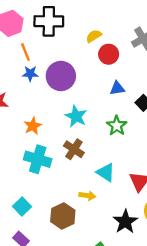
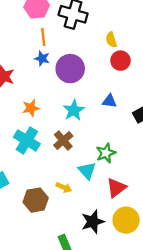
yellow semicircle: (94, 36) -> (111, 40), turned -91
blue triangle: (117, 88) -> (110, 101), moved
green star: (117, 126) -> (106, 153), moved

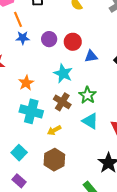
red circle: (120, 61) -> (73, 42), moved
purple circle: (70, 69) -> (49, 39), size x0.6
green star: (106, 153) -> (88, 95), moved
yellow arrow: (64, 187) -> (54, 130), moved, turned 144

